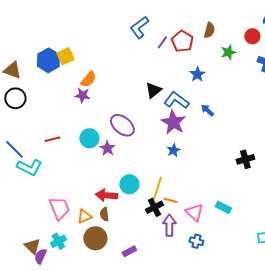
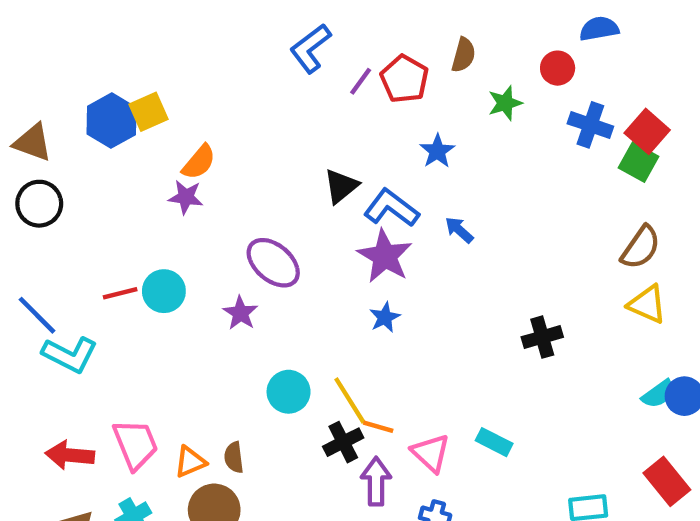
cyan circle: (89, 138) -> (164, 291), moved
yellow line: (157, 188) -> (350, 400), turned -50
red arrow: (106, 195) -> (70, 455), moved

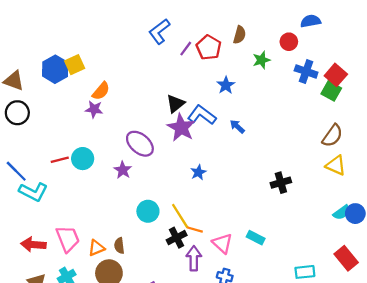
purple star: (385, 256) -> (181, 128), moved

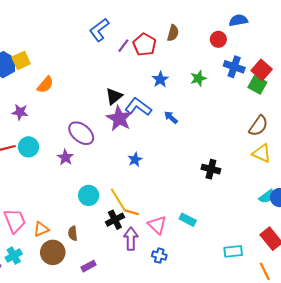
green star: (261, 60) -> (198, 78), moved
purple star: (94, 109) -> (20, 112), moved
black cross: (281, 183) -> (211, 169), turned 30
brown semicircle: (119, 246) -> (73, 233), moved

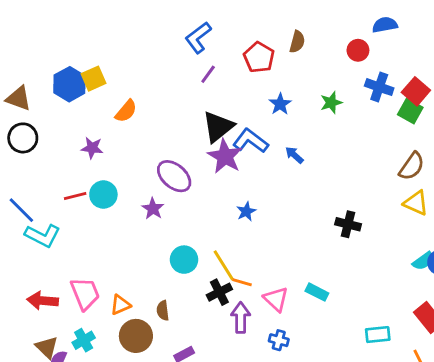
purple line: (123, 46) -> (208, 74), moved
black triangle: (114, 96) -> (218, 127), size x1.4

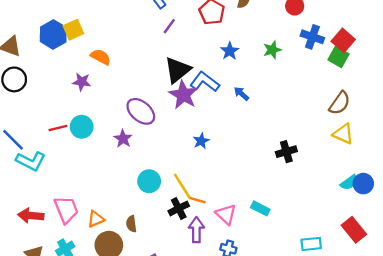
orange semicircle: (126, 111) -> (101, 57), turned -102
purple star: (92, 148) -> (82, 82), moved
black cross: (348, 224) -> (286, 152), turned -30

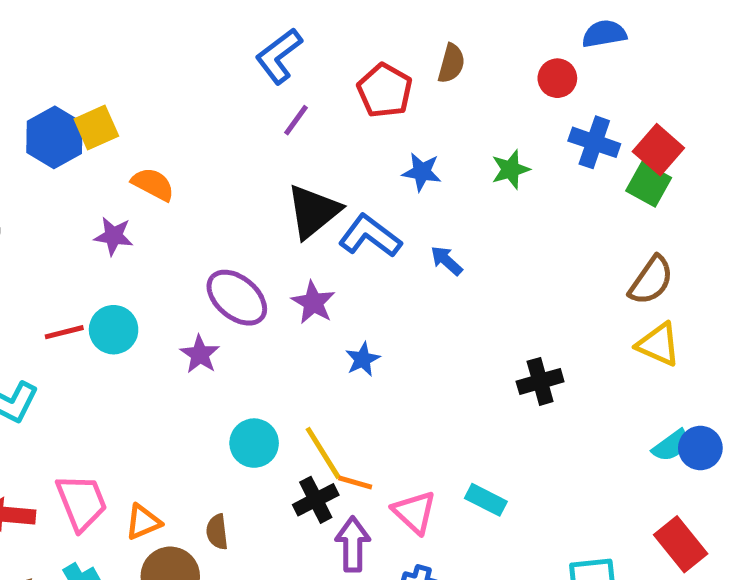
blue star: (230, 51) -> (422, 172), turned -30
purple star: (183, 95) -> (313, 303), moved, size x0.7

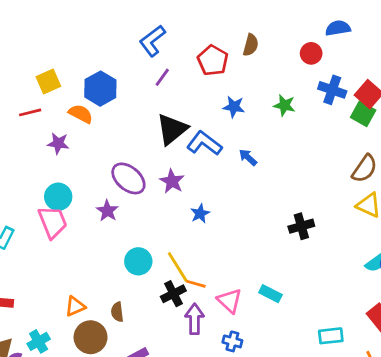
blue hexagon: (54, 137) -> (100, 89), moved
green star: (511, 169) -> (284, 105), turned 30
red line: (64, 332) -> (30, 112), moved
pink trapezoid: (82, 502) -> (53, 222), moved

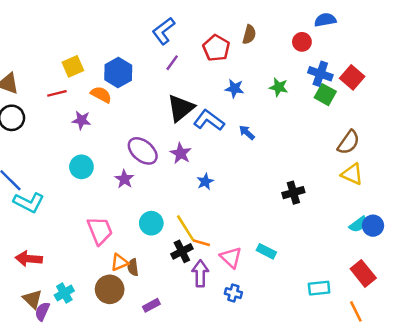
green square: (363, 114) -> (325, 95), moved
pink trapezoid: (53, 222) -> (100, 231), moved
orange triangle: (75, 306) -> (119, 262), moved

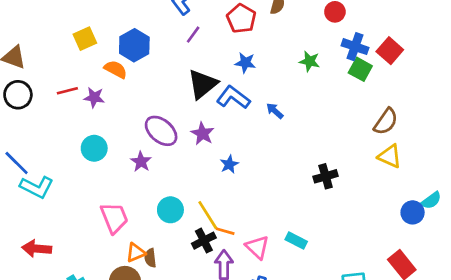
blue star: (235, 88) -> (245, 63), moved
red line: (57, 93) -> (67, 91), moved
cyan semicircle: (358, 224) -> (431, 200), moved

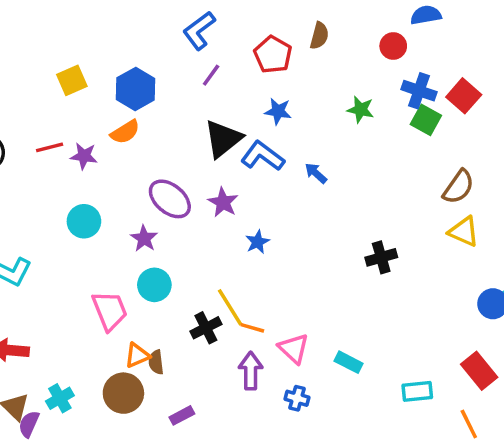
orange semicircle: (116, 69) -> (125, 132), moved, turned 120
cyan circle: (170, 210) -> (154, 285), moved
black cross: (204, 241) -> (206, 328), moved
cyan rectangle: (296, 241) -> (349, 362), moved

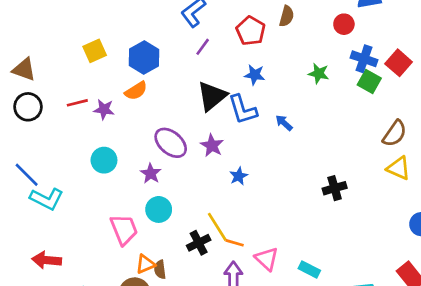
blue L-shape: (263, 156) -> (243, 109), turned -144

